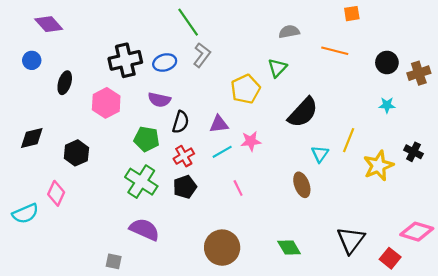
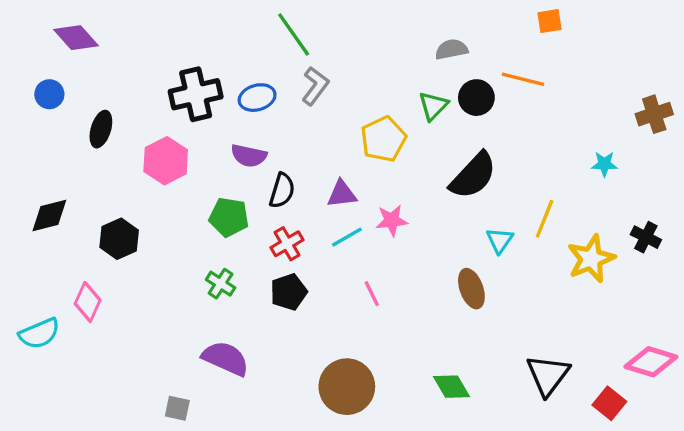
black circle: (387, 62) -> (476, 98), moved
green cross: (141, 182) -> (221, 284), size x0.6

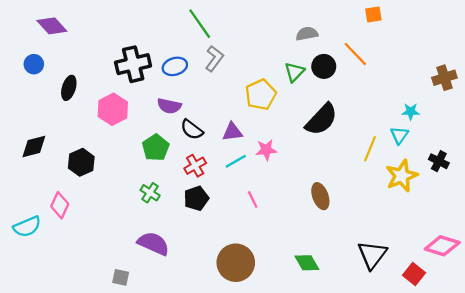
orange line: (523, 79) -> (355, 54), turned 32
black semicircle: (282, 191) -> (192, 130), turned 110
green pentagon: (229, 217) -> (156, 148), turned 30
cyan triangle: (500, 240) -> (399, 135), moved

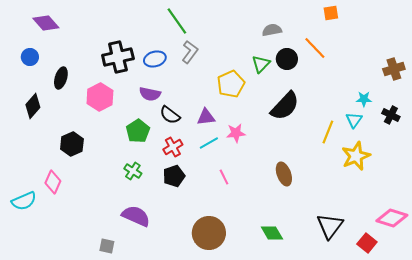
black diamond: (34, 146) -> (33, 106), moved, turned -35
black cross: (439, 161) -> (391, 115), moved

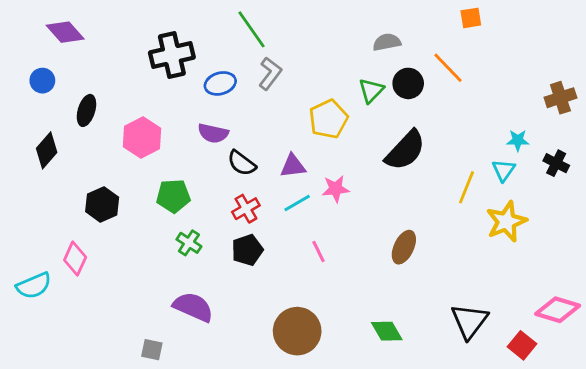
black cross: (118, 57) -> (172, 55), moved
green pentagon: (138, 131) -> (173, 196), moved, turned 30
brown ellipse: (284, 174) -> (404, 247), turned 45

